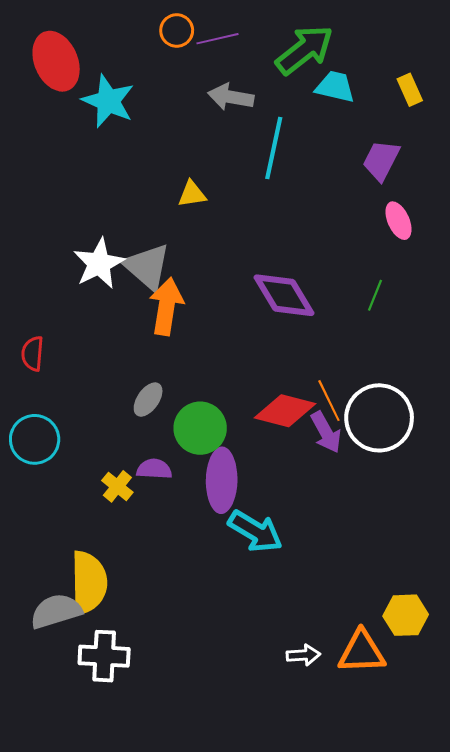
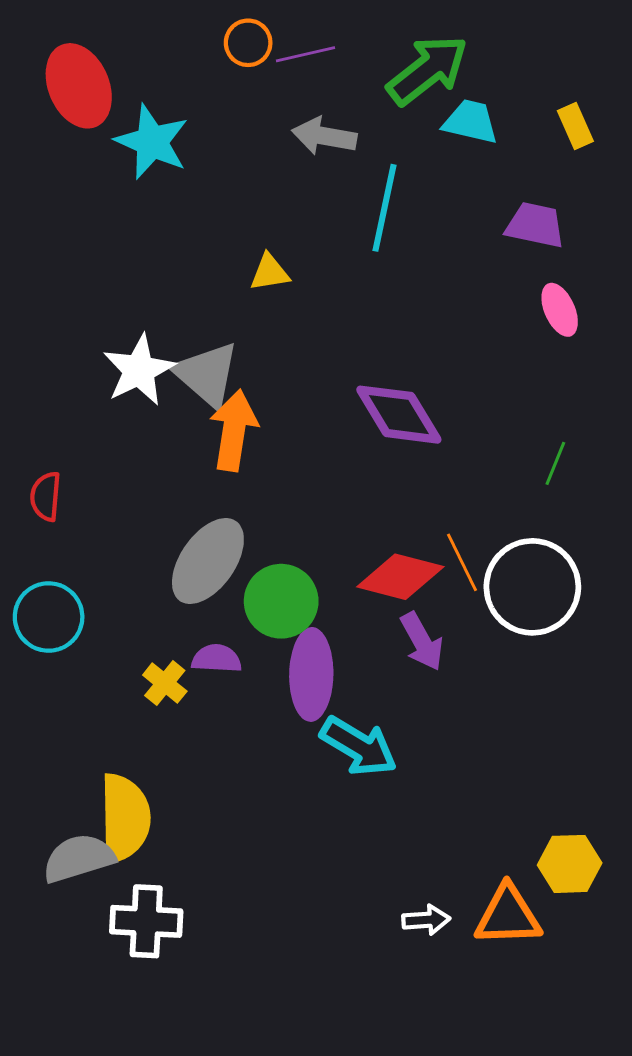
purple trapezoid: (381, 160) -> (535, 225), turned 75
green line: (375, 295) -> (555, 463), moved
gray ellipse: (148, 400) -> (208, 561), size x1.8
purple arrow: (326, 432) -> (422, 641), moved

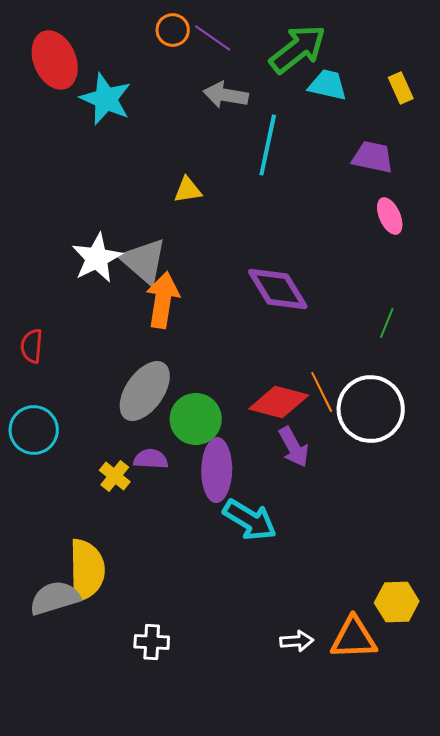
purple line: (306, 54) -> (213, 38), turned 48
white cross: (146, 921) -> (152, 642), moved, size x0.7

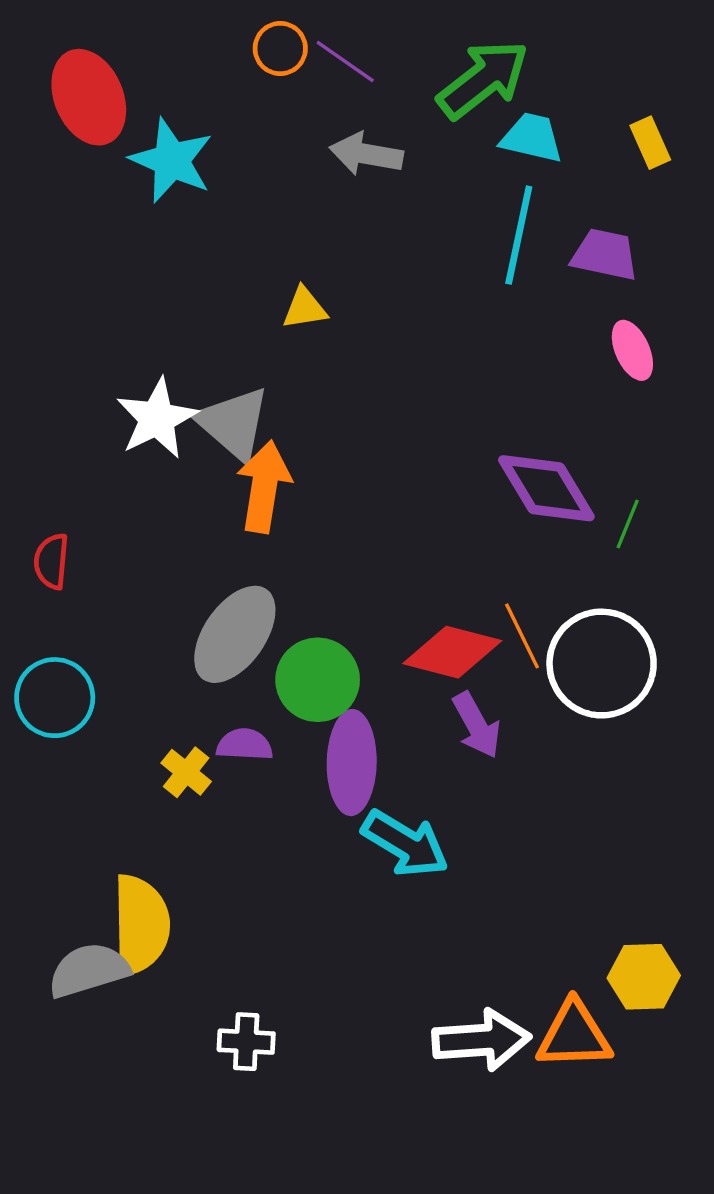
cyan line: (268, 145) -> (519, 235), moved
purple diamond: (278, 289) -> (546, 488), moved
white arrow: (297, 641) -> (481, 1040), size x1.8

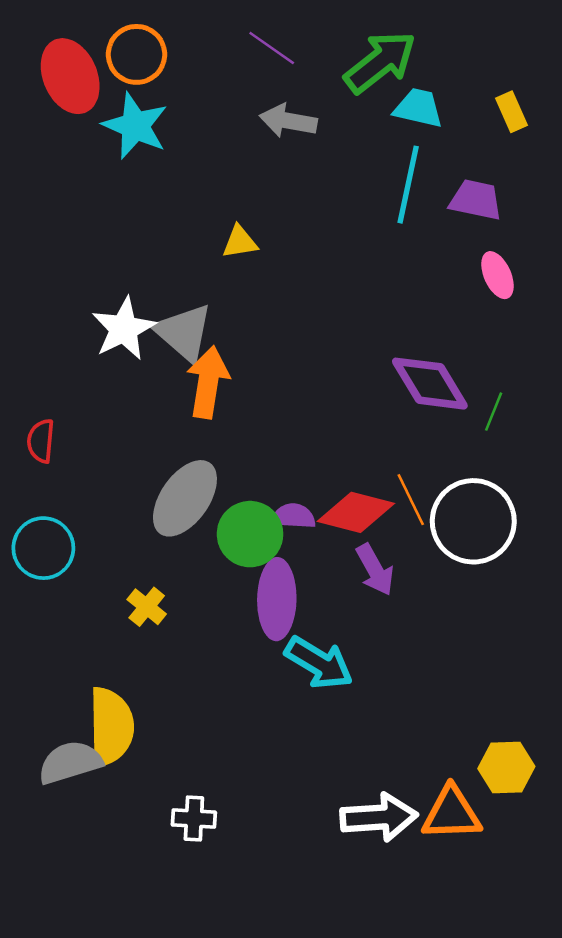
orange circle: (280, 48) -> (136, 54), moved, size x1.4
purple semicircle: (245, 745) -> (293, 516), moved

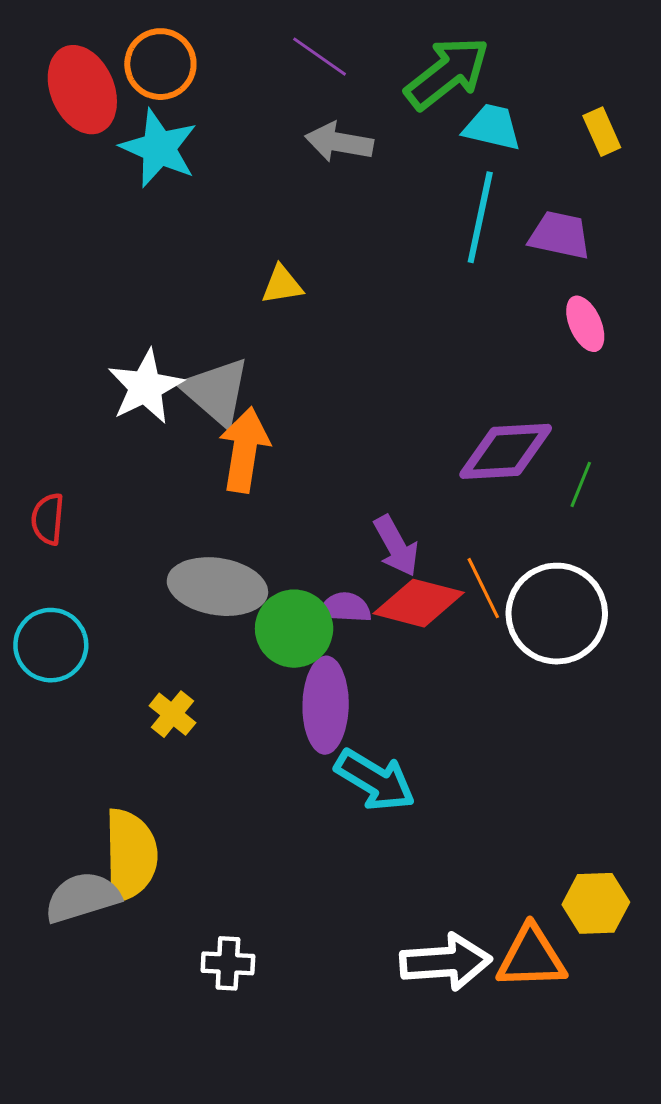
purple diamond: (430, 384) -> (506, 451), turned -62
gray ellipse: (185, 498) -> (217, 587), turned 64
purple arrow: (375, 570) -> (396, 546), moved

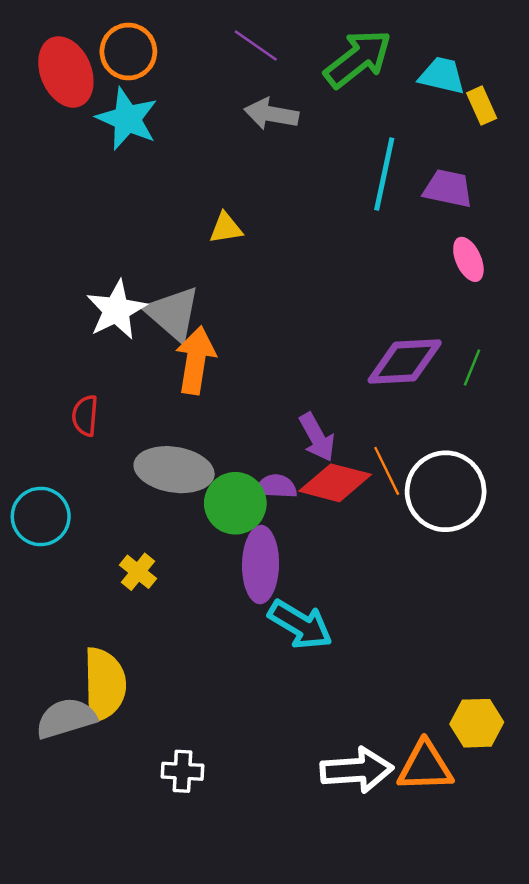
cyan trapezoid: (492, 127) -> (442, 76), moved
green line: (581, 484) -> (472, 368), moved
red semicircle: (48, 519) -> (85, 416), moved

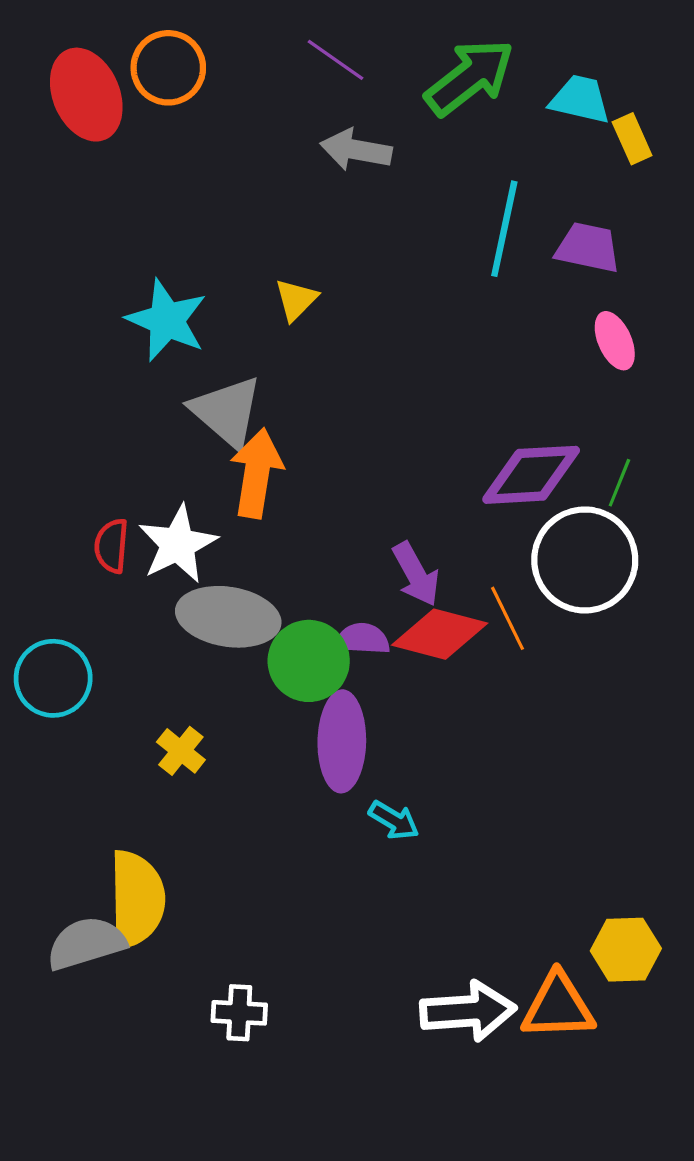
cyan star: (127, 119) -> (167, 320), moved
yellow triangle: (226, 228) -> (296, 300), turned -36
white star: (116, 310) -> (178, 544), moved
white circle: (446, 491) -> (585, 560), moved
cyan arrow: (300, 625) -> (394, 820), size x0.6

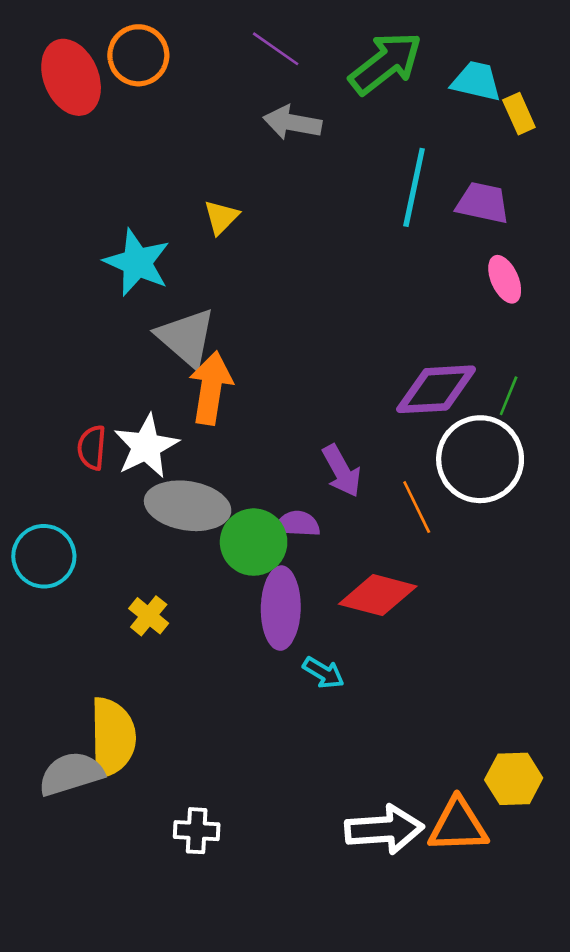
yellow triangle: (296, 300) -> (221, 217), moved
red diamond: (440, 634) -> (378, 595), moved

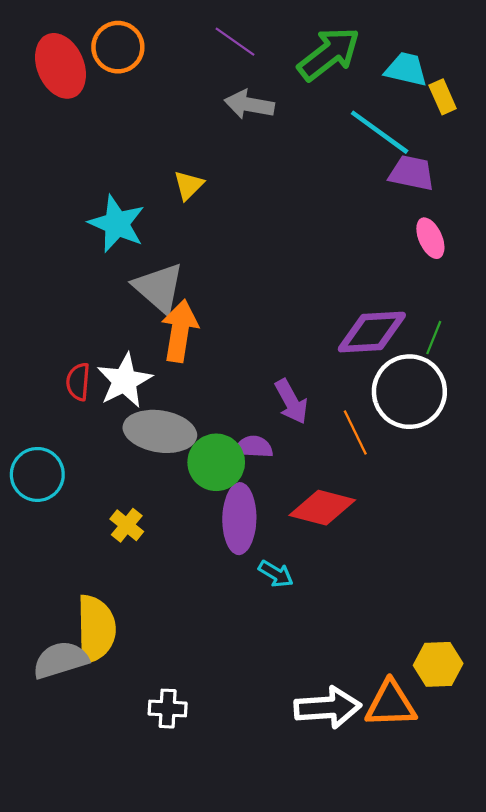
cyan line: (414, 187) -> (380, 132), moved, turned -66

